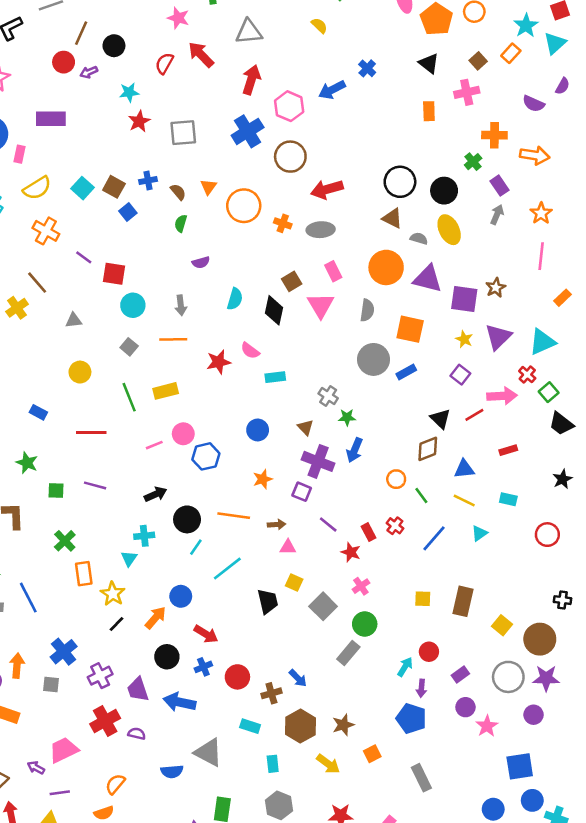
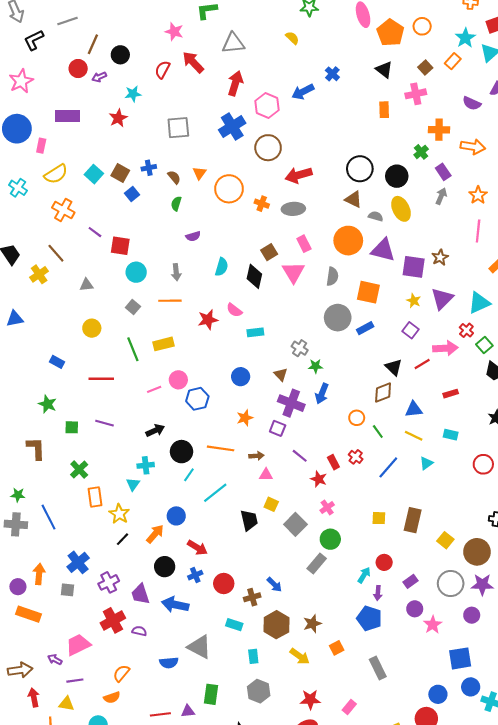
red star: (139, 121) -> (118, 118), moved

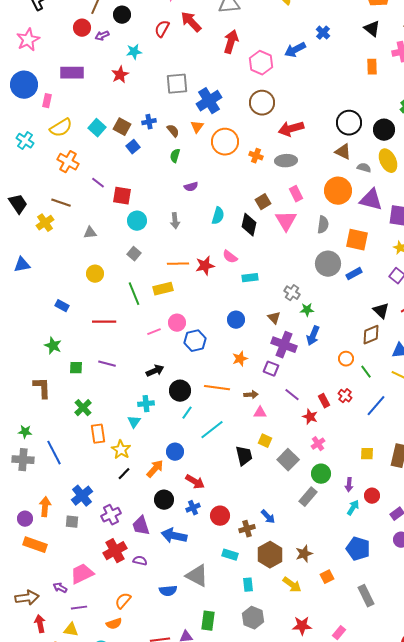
blue cross: (232, 127) -> (209, 101), moved
brown line: (56, 253) -> (61, 203), turned -30
orange line: (170, 301) -> (178, 264), moved
purple arrow: (378, 593) -> (349, 485), moved

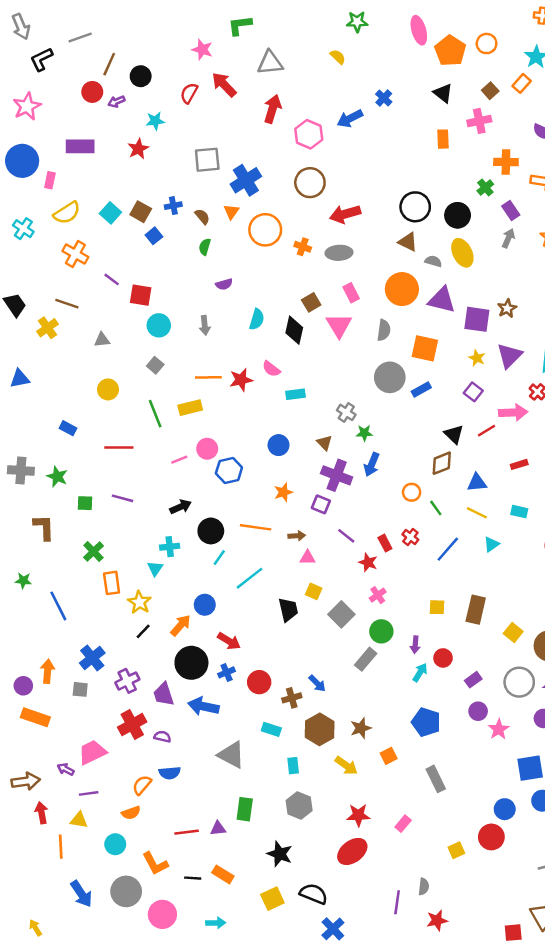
gray cross: (23, 460) -> (21, 470), moved
black circle: (164, 500) -> (191, 663), size x1.4
blue semicircle: (168, 591) -> (170, 773), moved

